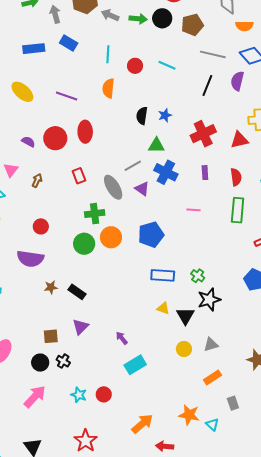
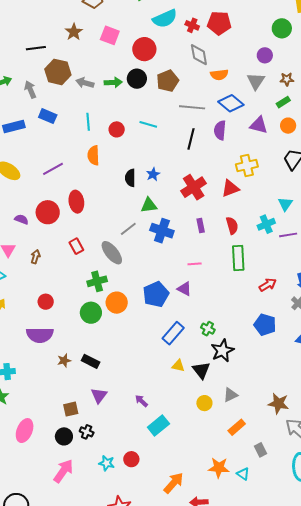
purple line: (67, 96) -> (53, 169), turned -40
purple triangle: (142, 189) -> (184, 289), moved
blue rectangle: (163, 275) -> (173, 333), turned -45

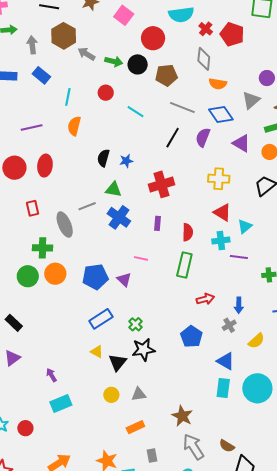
cyan line: (88, 122) -> (68, 97), moved
red circle: (117, 129) -> (106, 93), moved
red triangle: (230, 188) -> (222, 212), moved, turned 36

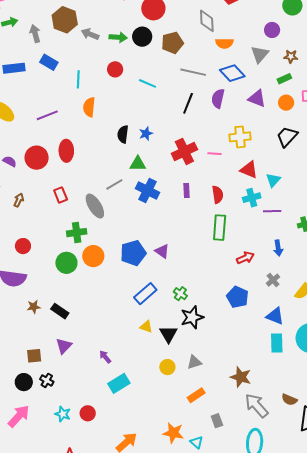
pink line: (141, 258) -> (214, 154), moved
blue arrow: (239, 305) -> (278, 248), moved

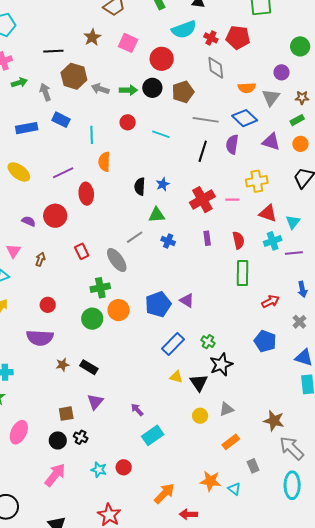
orange semicircle: (224, 43) -> (247, 88), moved
red ellipse: (66, 151) -> (86, 194), moved
blue cross: (147, 191) -> (168, 241), size x0.6

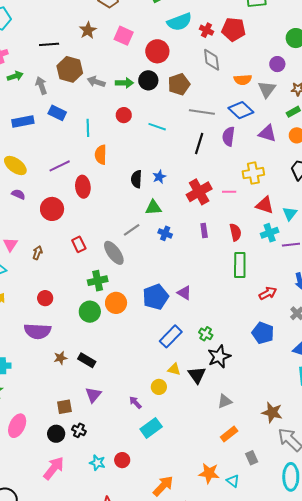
purple semicircle: (29, 221) -> (18, 194), moved
yellow circle: (200, 416) -> (159, 387), moved

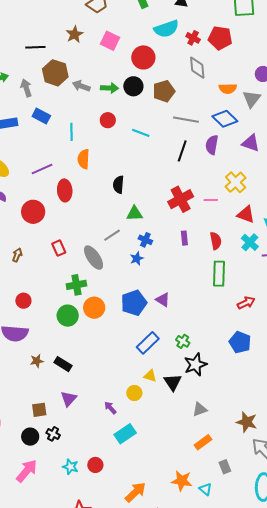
yellow cross: (253, 173) -> (236, 182), turned -35
blue star: (159, 177) -> (137, 258), moved
cyan cross: (270, 233) -> (250, 242), turned -30

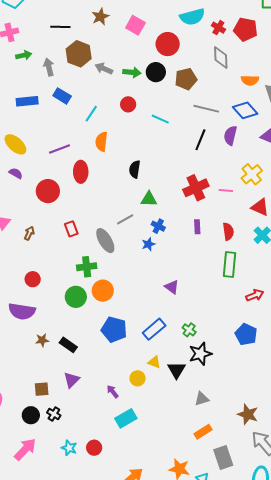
cyan line: (72, 132) -> (91, 114), turned 30
blue pentagon: (134, 303) -> (114, 330), moved, turned 30
gray rectangle: (225, 467) -> (223, 458), size x1.6

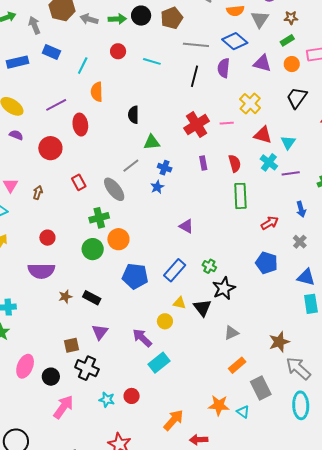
purple arrow: (113, 392) -> (142, 338), size x1.5
black cross: (54, 414) -> (87, 368), size x1.6
brown star: (248, 414) -> (279, 342), turned -30
black circle: (31, 415) -> (51, 377), moved

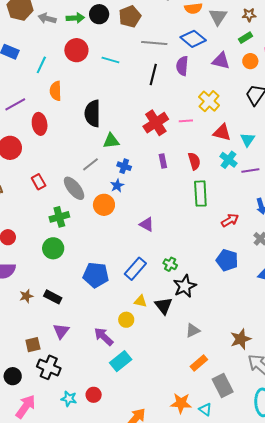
red circle: (118, 51) -> (76, 50), size x1.5
black semicircle: (133, 115) -> (93, 113), size x1.5
orange circle: (118, 239) -> (104, 205), moved

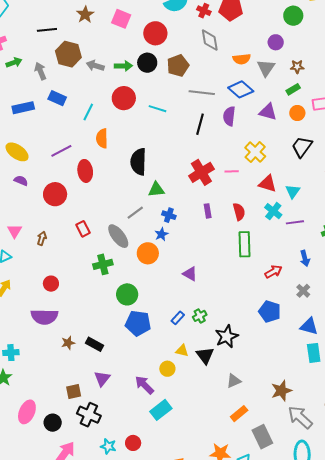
green circle: (53, 248) -> (127, 294), moved
green cross: (170, 264) -> (200, 316), moved, turned 32
blue rectangle: (135, 269) -> (178, 318), size x0.6

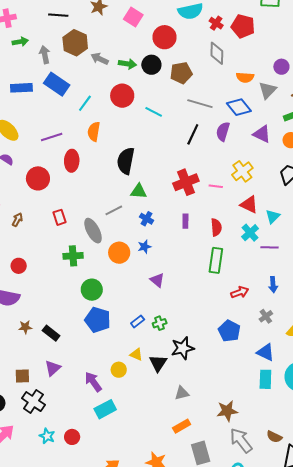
blue rectangle: (57, 98) -> (57, 84), size x1.4
blue star: (161, 234) -> (144, 247), moved

